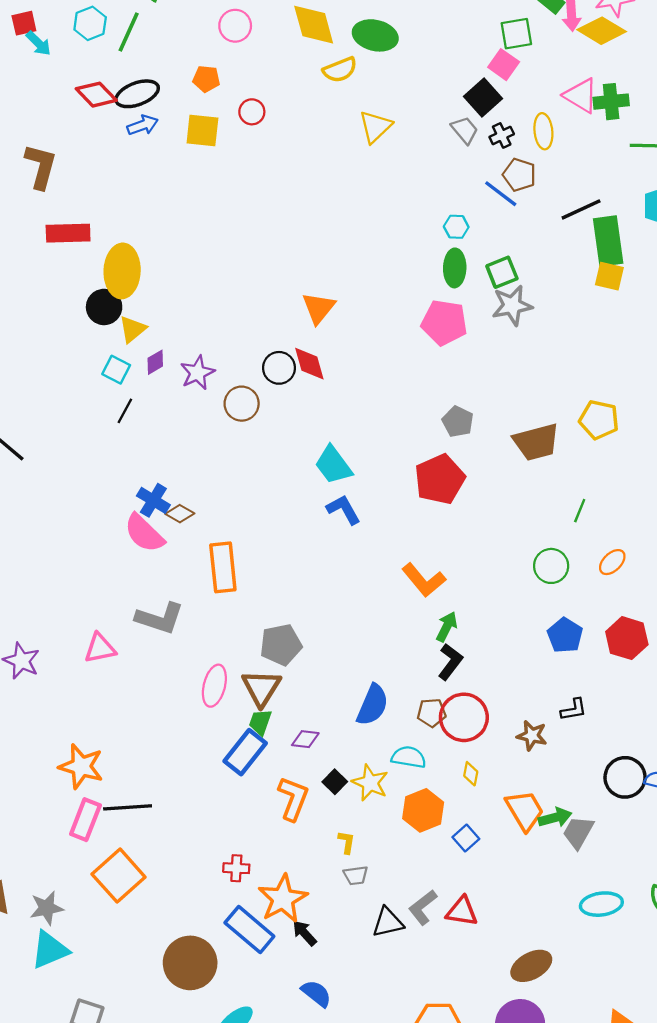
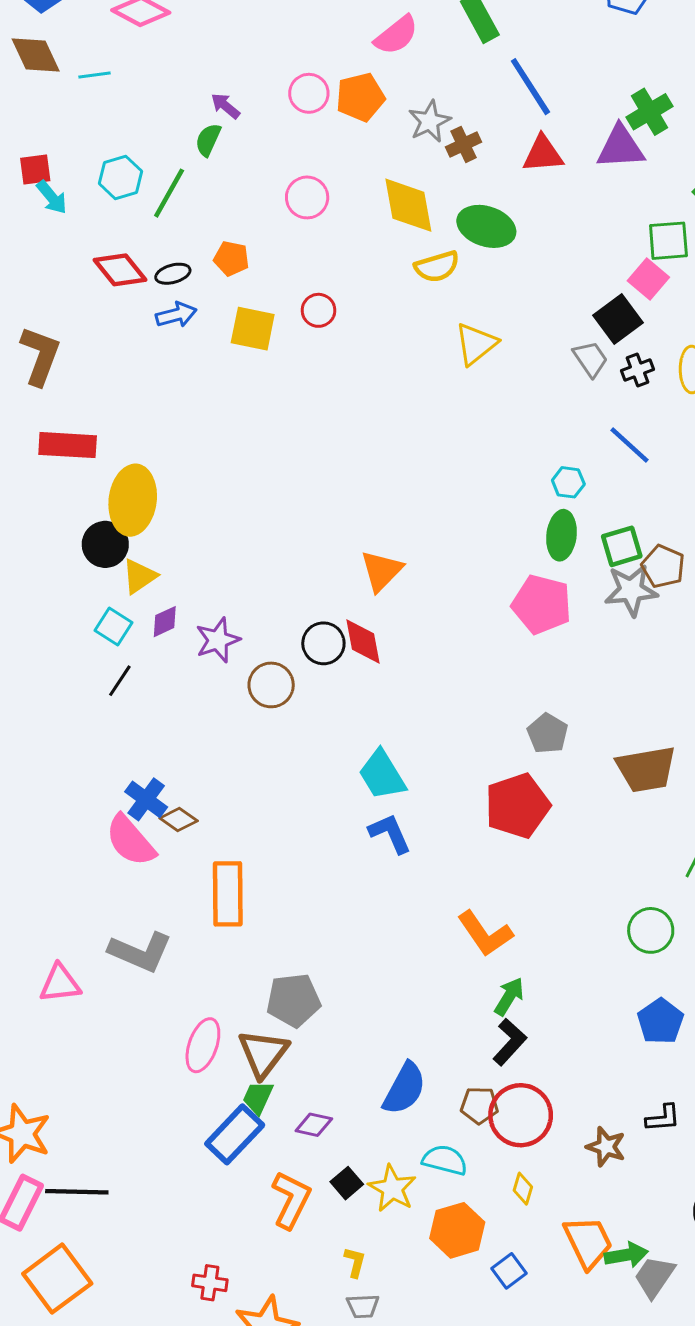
orange pentagon: (206, 79) -> (231, 258), moved
black ellipse: (137, 94) -> (173, 274), size x0.6
brown pentagon: (519, 175) -> (663, 566), moved

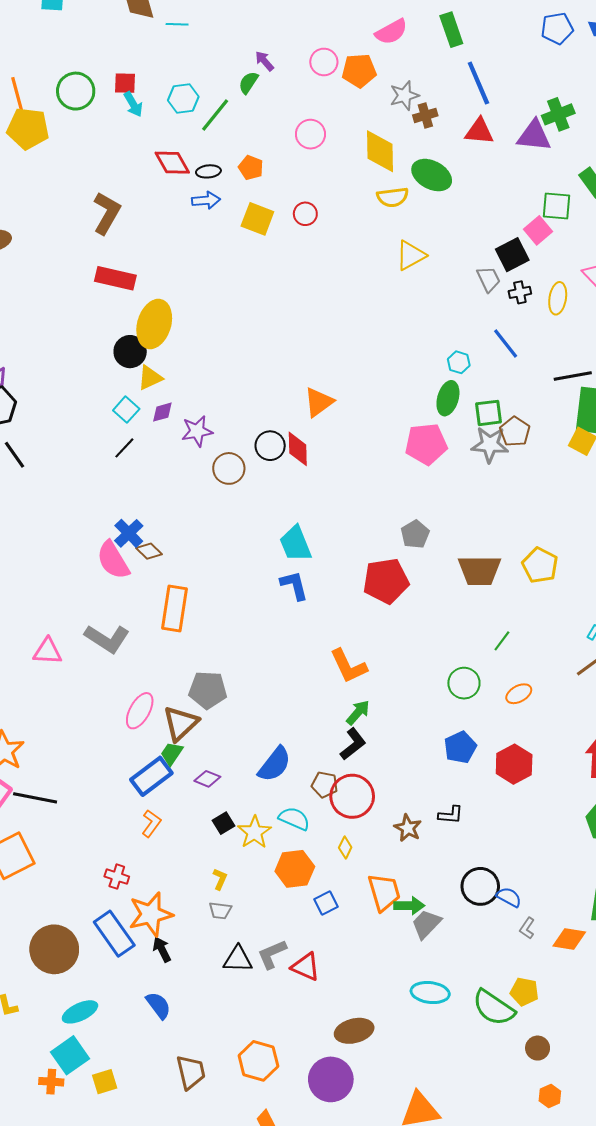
pink pentagon: (542, 604) -> (426, 444), turned -30
orange L-shape: (291, 1200) -> (151, 823), moved, size x0.7

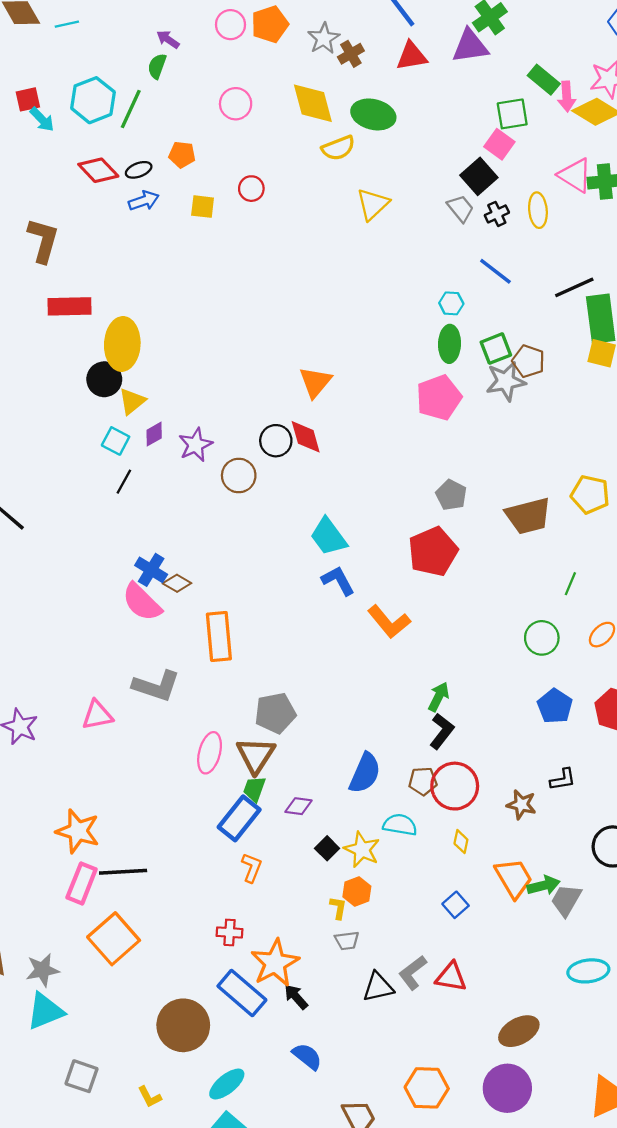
cyan hexagon: (183, 98) -> (93, 100), size x1.4
yellow square: (257, 219) -> (203, 207), size x0.7
orange L-shape: (348, 666) -> (389, 622), moved
orange hexagon: (295, 869) -> (357, 892), moved, size x0.7

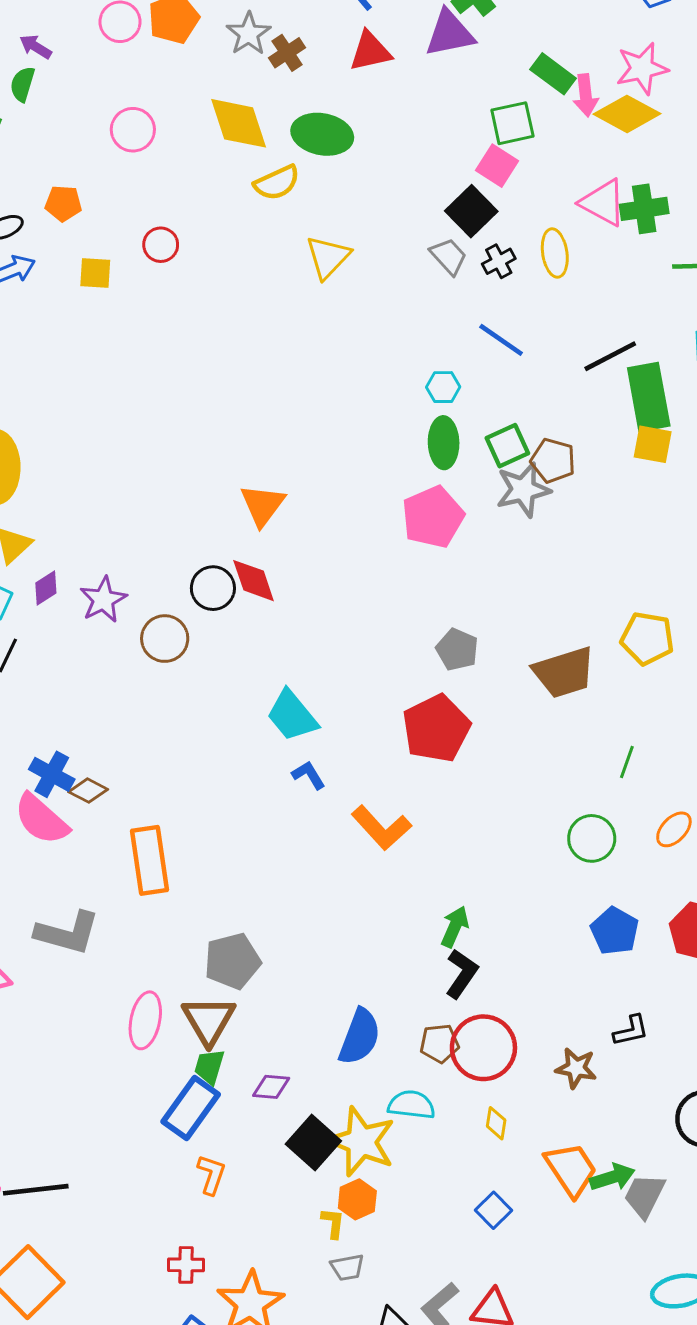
blue L-shape: (338, 581) -> (309, 775), size x0.7
black square: (327, 848) -> (313, 1142), size x1.6
yellow star: (362, 850) -> (361, 1142), size x1.4

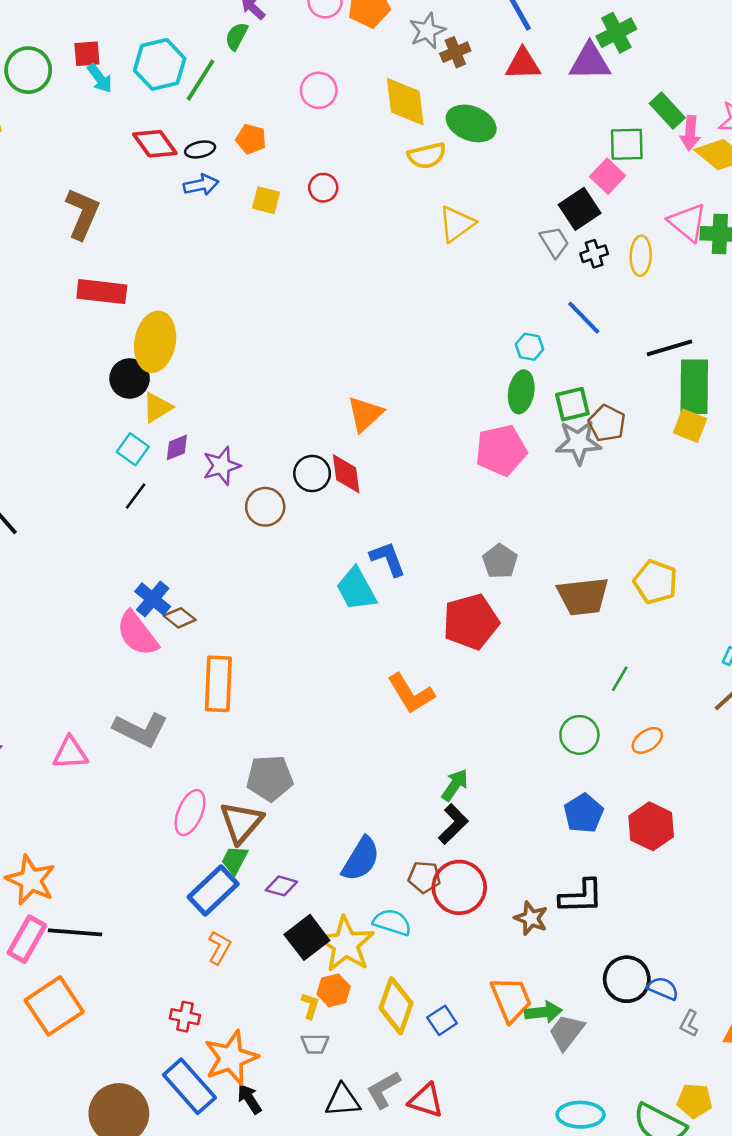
blue L-shape: (309, 775) -> (388, 559), moved, size x1.4
black L-shape: (631, 1031) -> (581, 896), size x1.5
yellow diamond: (496, 1123) -> (396, 1006), moved, size x2.0

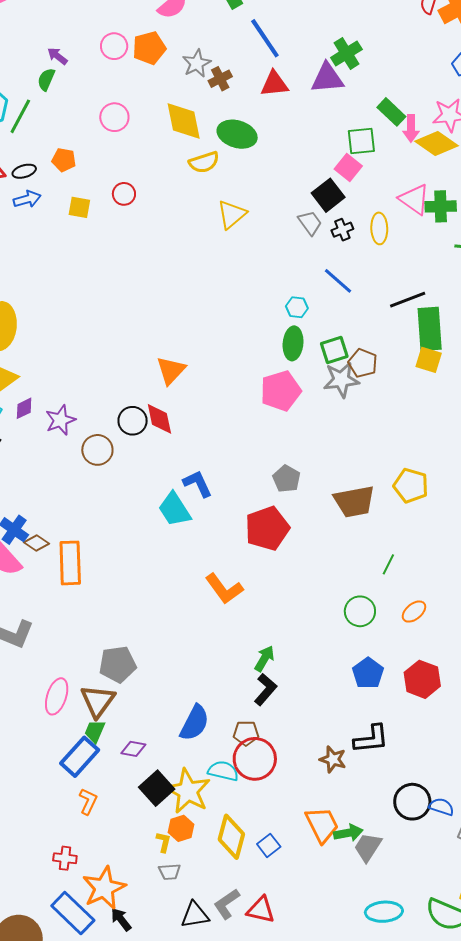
orange rectangle: (218, 684) -> (70, 563), moved
red circle: (459, 887) -> (255, 759), moved

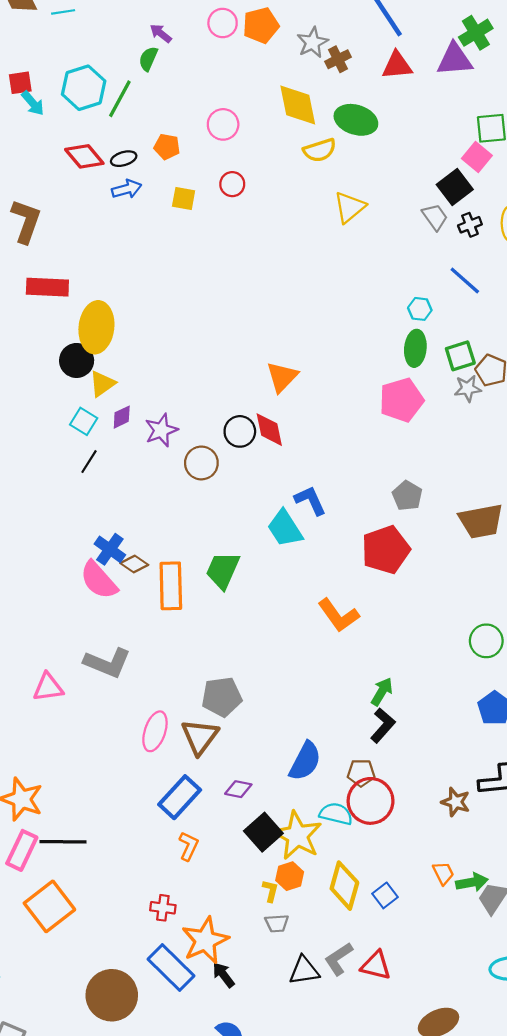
pink circle: (114, 117) -> (223, 124), moved
gray star: (341, 380) -> (468, 388), size x0.7
green trapezoid: (95, 731) -> (223, 570), moved, size x1.5
orange trapezoid: (322, 825) -> (443, 873), size x0.6

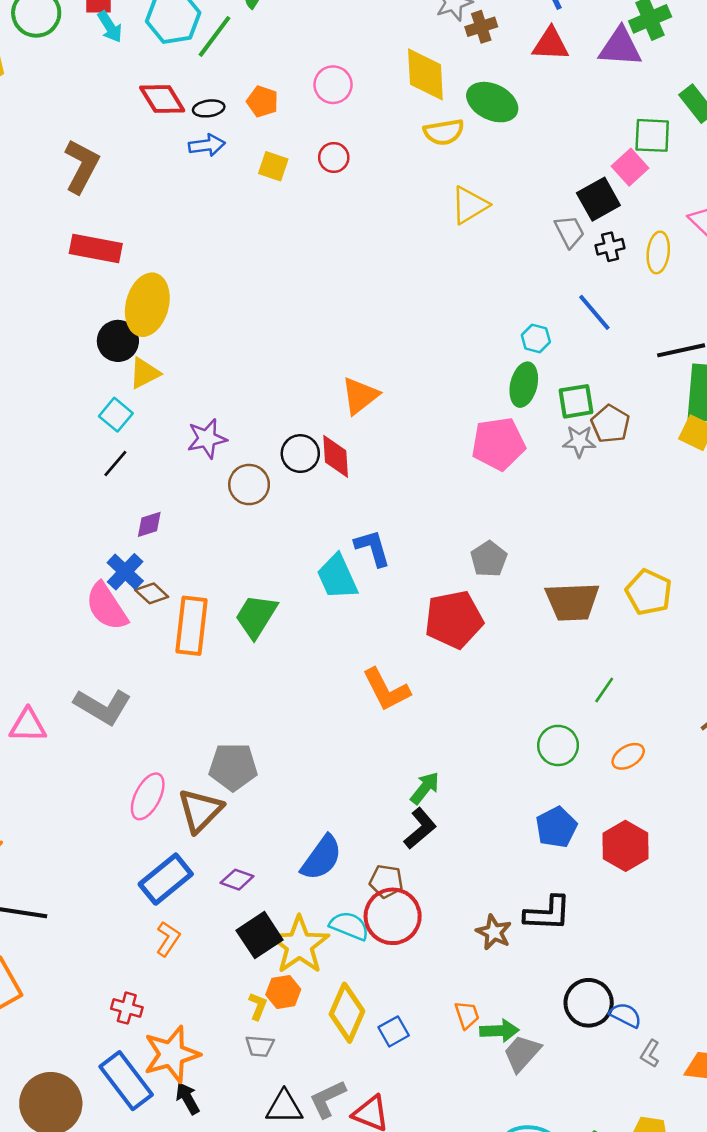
purple diamond: (122, 417) -> (149, 524), moved

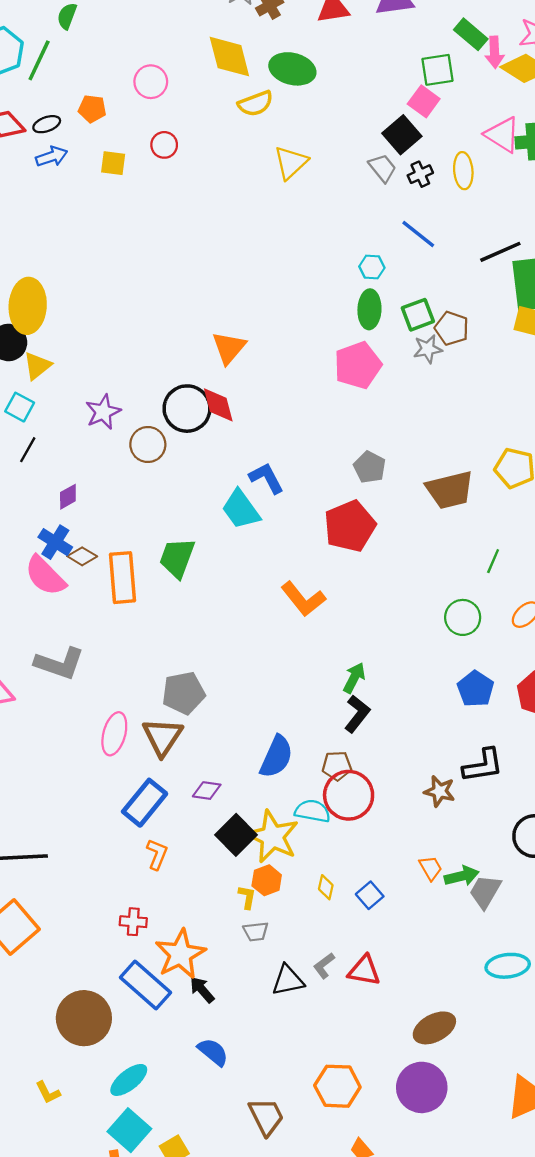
black circle: (300, 454) -> (187, 409), size x1.4
yellow diamond: (347, 1013) -> (326, 887), size x0.5
gray L-shape: (328, 1099) -> (324, 966), size x0.7

